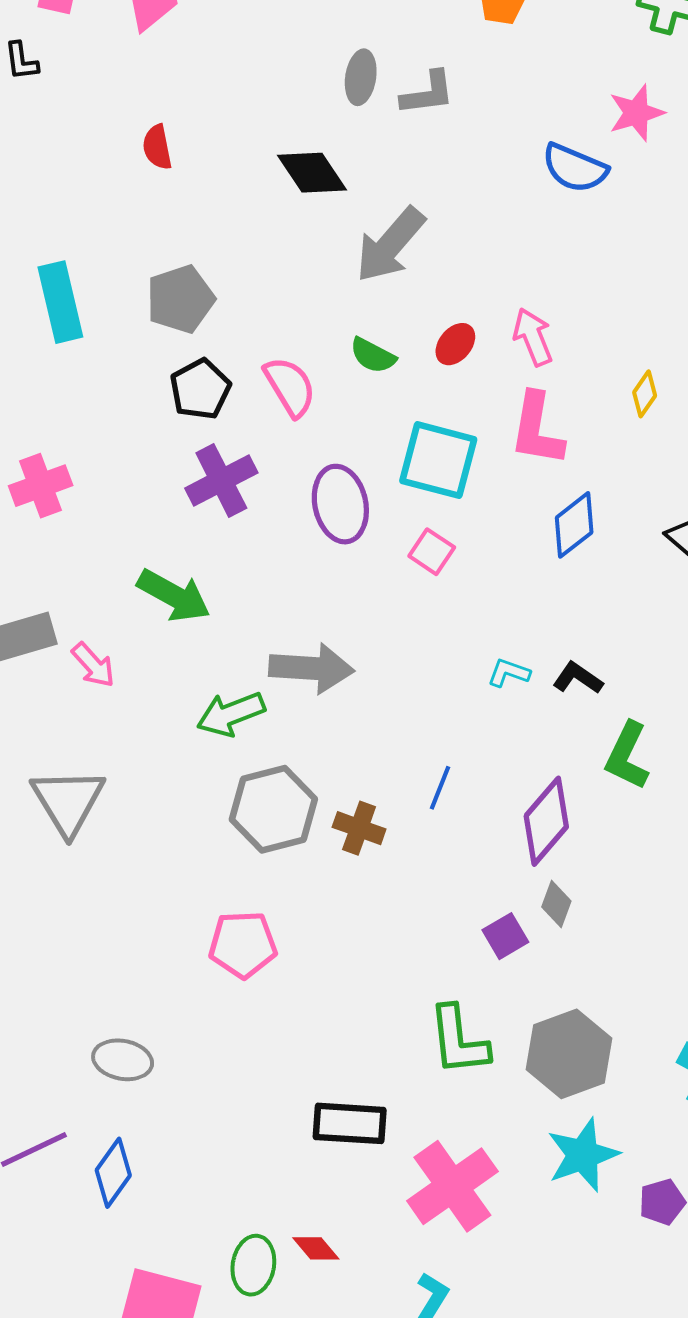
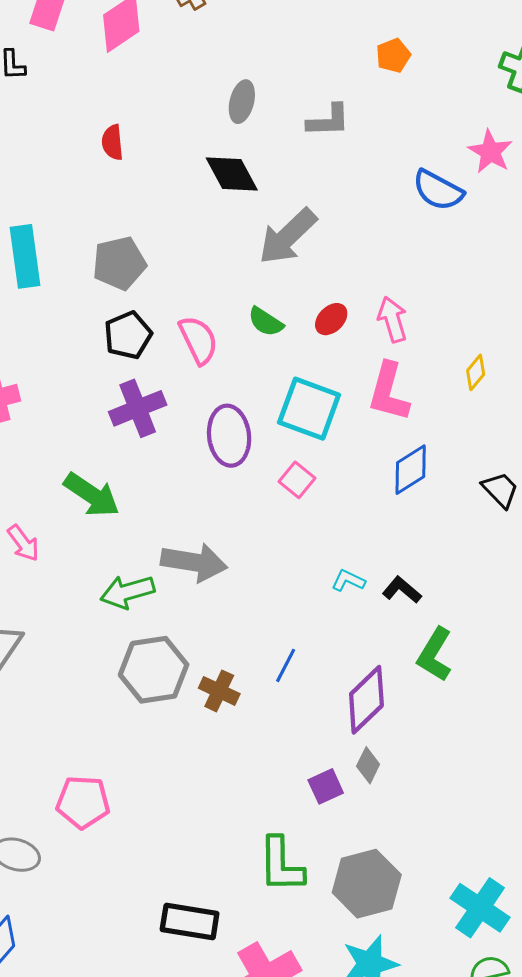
gray ellipse: (361, 77) -> (242, 102), moved
pink star: (636, 113) -> (490, 152), turned -30
pink pentagon: (243, 945) -> (83, 802), moved

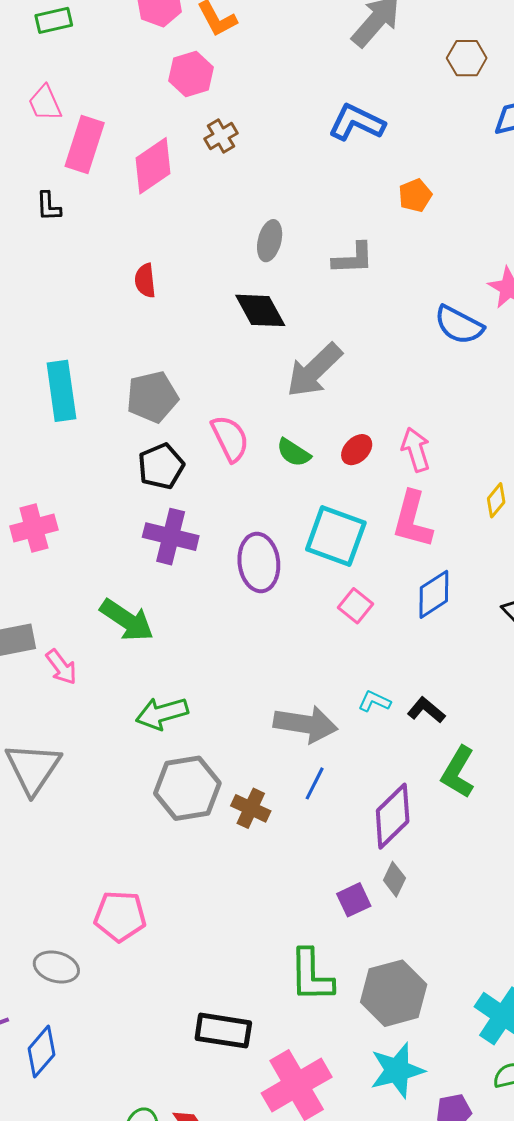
pink semicircle: (198, 340) -> (230, 438), moved
purple cross: (138, 408) -> (171, 537), turned 36
pink square: (297, 480) -> (356, 606), moved
gray arrow: (194, 562) -> (306, 724), moved

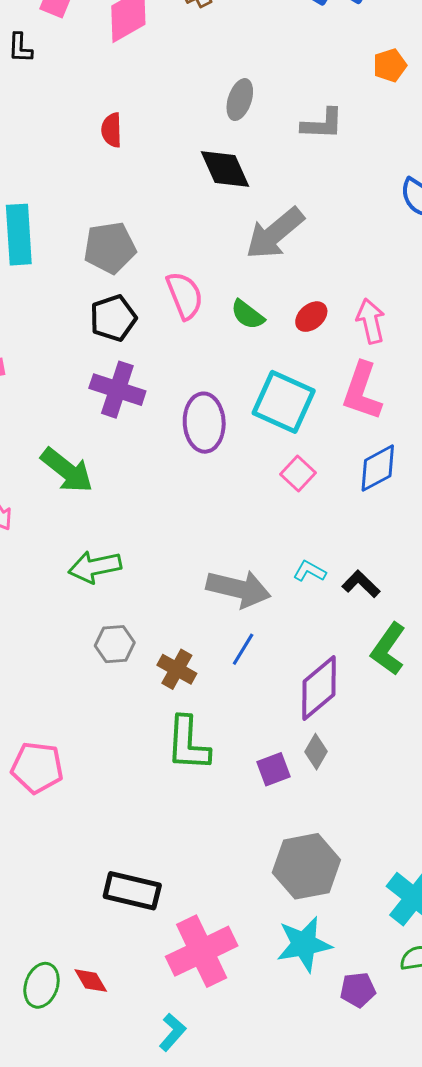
gray hexagon: (187, 788) -> (115, 644), size x0.6
green L-shape: (311, 975) -> (188, 744), moved

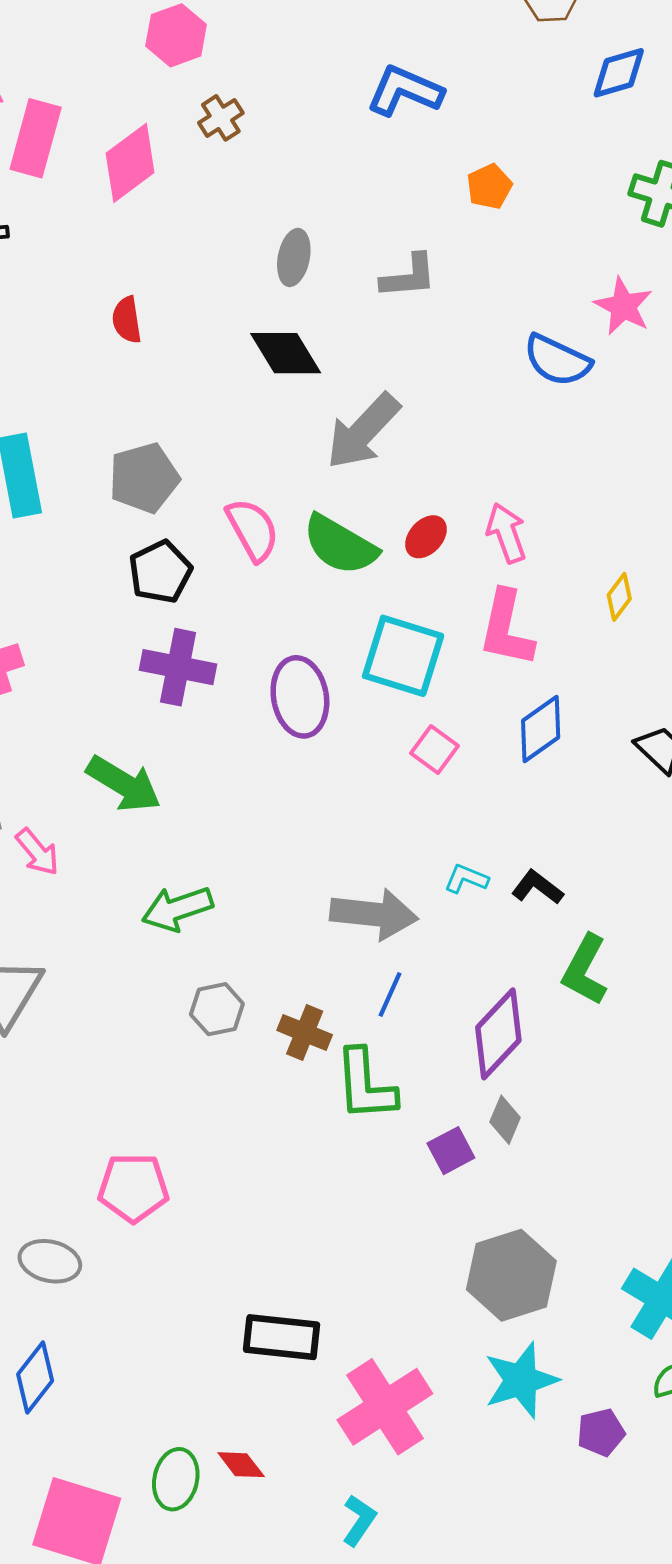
green semicircle: (248, 315) -> (340, 545), size x1.6
green L-shape: (188, 744) -> (365, 1085), moved

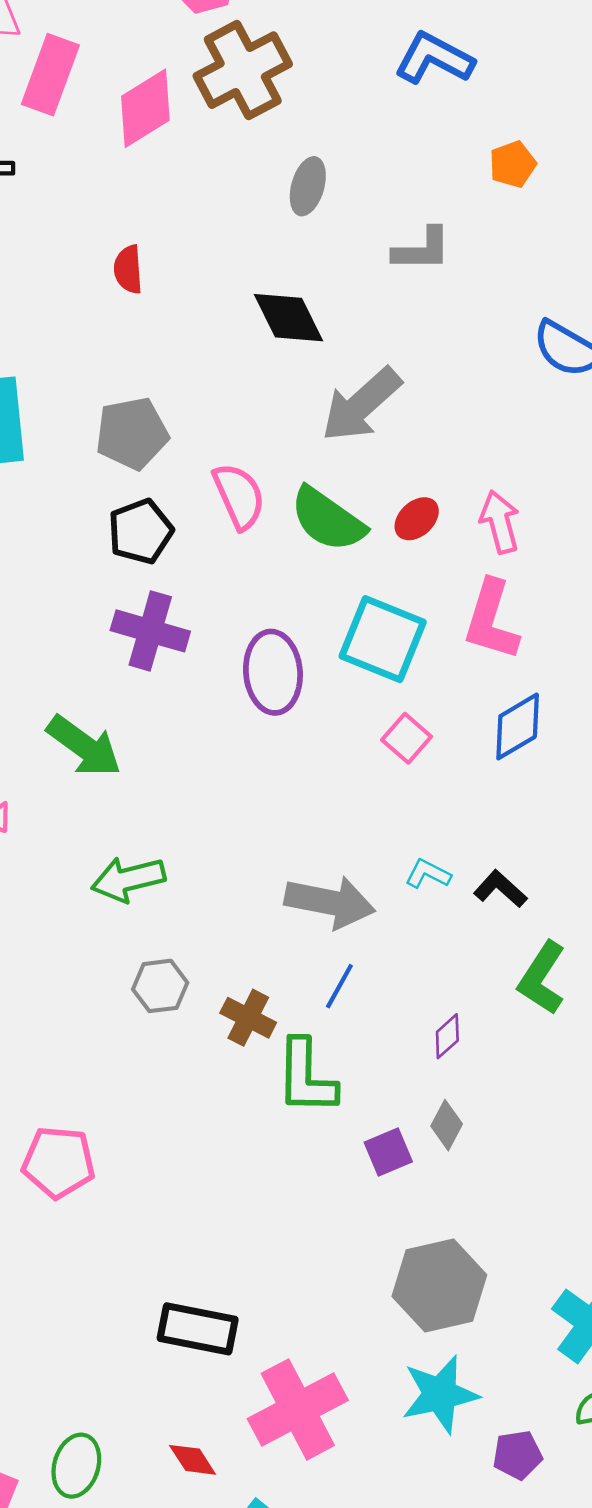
brown cross: (221, 118) -> (243, 70), size x2.0
gray ellipse: (294, 257) -> (308, 186), moved
purple diamond: (498, 1034) -> (447, 1036), size x0.5
red diamond: (241, 1465) -> (193, 1460), moved

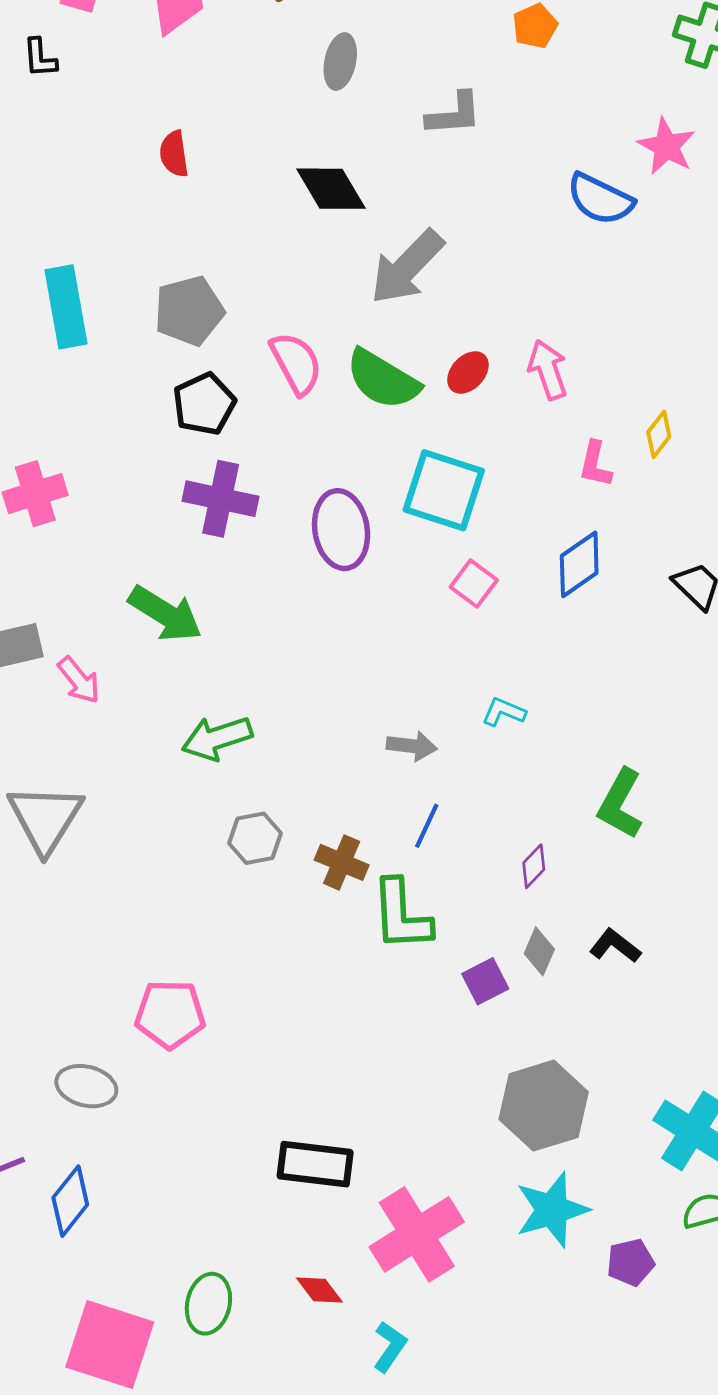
pink L-shape: (491, 620) -> (595, 464), moved, size x0.6
black L-shape: (500, 889) -> (615, 946), moved
gray arrow: (330, 902) -> (412, 746), size x0.6

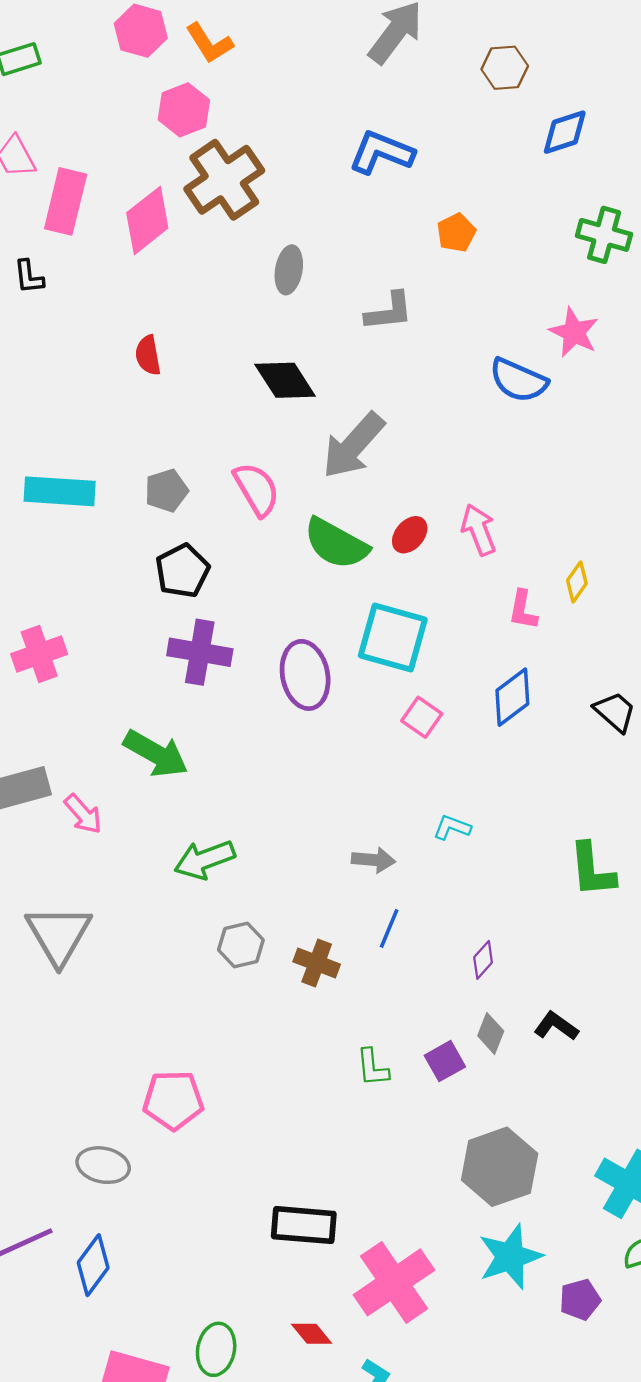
cyan rectangle: (66, 307) -> (60, 491), turned -74
gray pentagon: (189, 311) -> (166, 491), size x0.7
pink semicircle: (296, 363) -> (257, 489), moved
green L-shape: (620, 804) -> (592, 870), moved, turned -32
green L-shape: (401, 915) -> (372, 1067), moved, size x0.6

